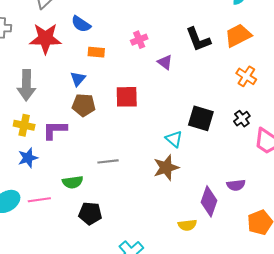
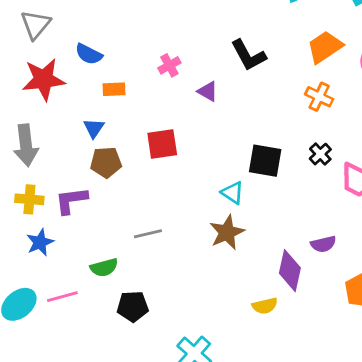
orange trapezoid: (238, 35) -> (325, 47), moved

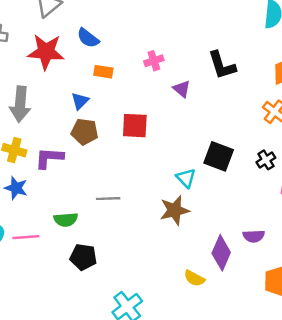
blue star: (40, 242) -> (16, 188), turned 30
yellow semicircle: (265, 306) -> (194, 278), turned 30

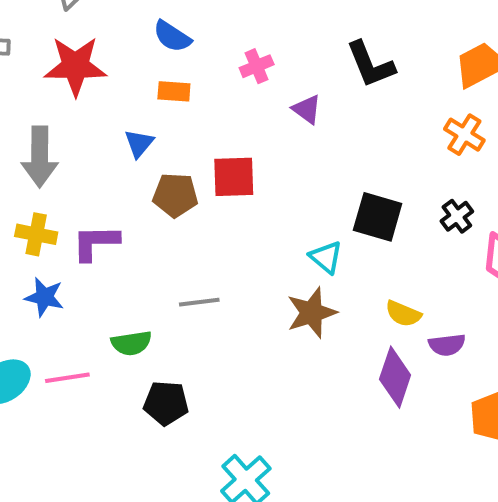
blue semicircle: (88, 38) -> (172, 36), moved
brown pentagon: (85, 132) -> (175, 195), moved
yellow semicircle: (194, 278) -> (403, 314), moved

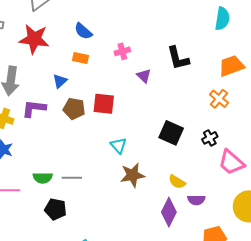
purple L-shape: (95, 242) -> (34, 108), moved
cyan triangle: (326, 257) -> (119, 145), moved
gray line: (199, 302) -> (72, 178), moved

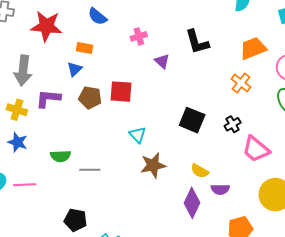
orange rectangle: (80, 58) -> (85, 48), moved
green semicircle: (43, 178) -> (60, 156), moved
black pentagon: (56, 209) -> (75, 220), moved

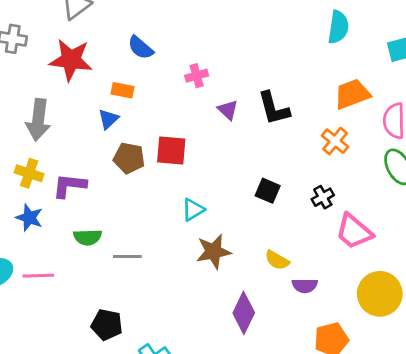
black L-shape: (197, 42) -> (274, 108), moved
purple L-shape: (48, 99) -> (69, 186), moved
black square: (192, 120) -> (268, 191), size x0.7
cyan triangle: (138, 135) -> (193, 210), turned 42
purple diamond: (192, 203) -> (244, 313), moved

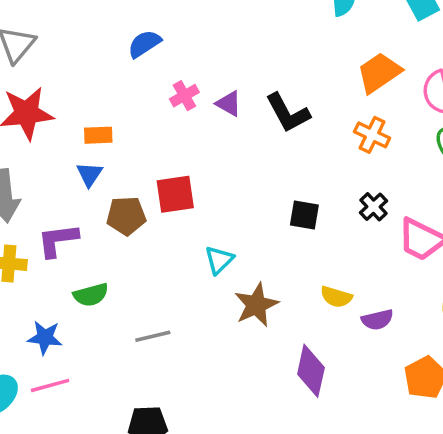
blue semicircle: (141, 48) -> (144, 44), moved, turned 120
purple triangle: (228, 110) -> (229, 104), moved
purple L-shape: (69, 186) -> (58, 240), moved
blue star: (29, 218) -> (45, 338), moved
green semicircle: (88, 237) -> (91, 295), moved

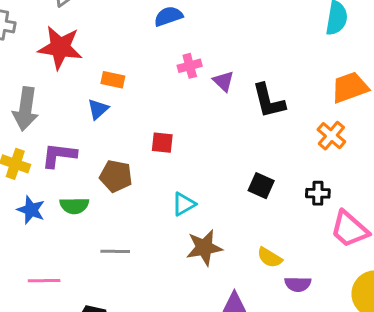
red square: (175, 194) -> (162, 143), size x0.7
black cross: (373, 207) -> (318, 193), turned 30
brown pentagon: (126, 216) -> (116, 176), moved
blue star: (45, 338) -> (31, 210), moved
pink line: (50, 385) -> (44, 281), moved

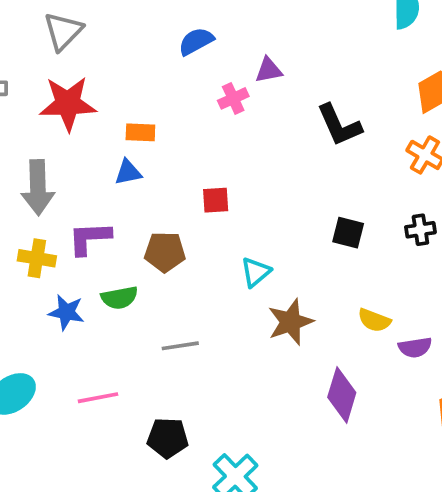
purple triangle: (223, 81) -> (269, 70), moved, turned -45
blue triangle: (98, 109) -> (128, 172), turned 40

